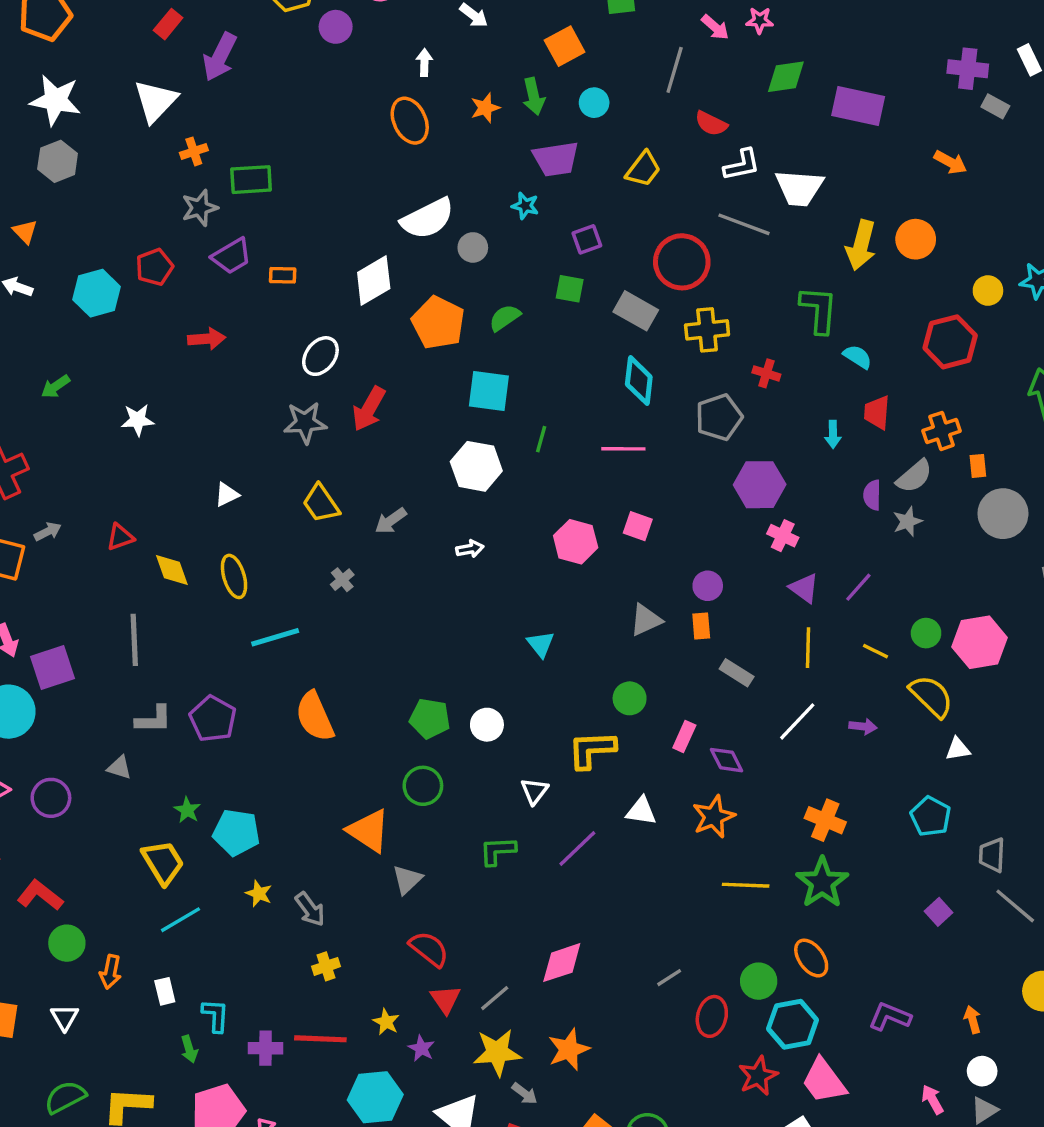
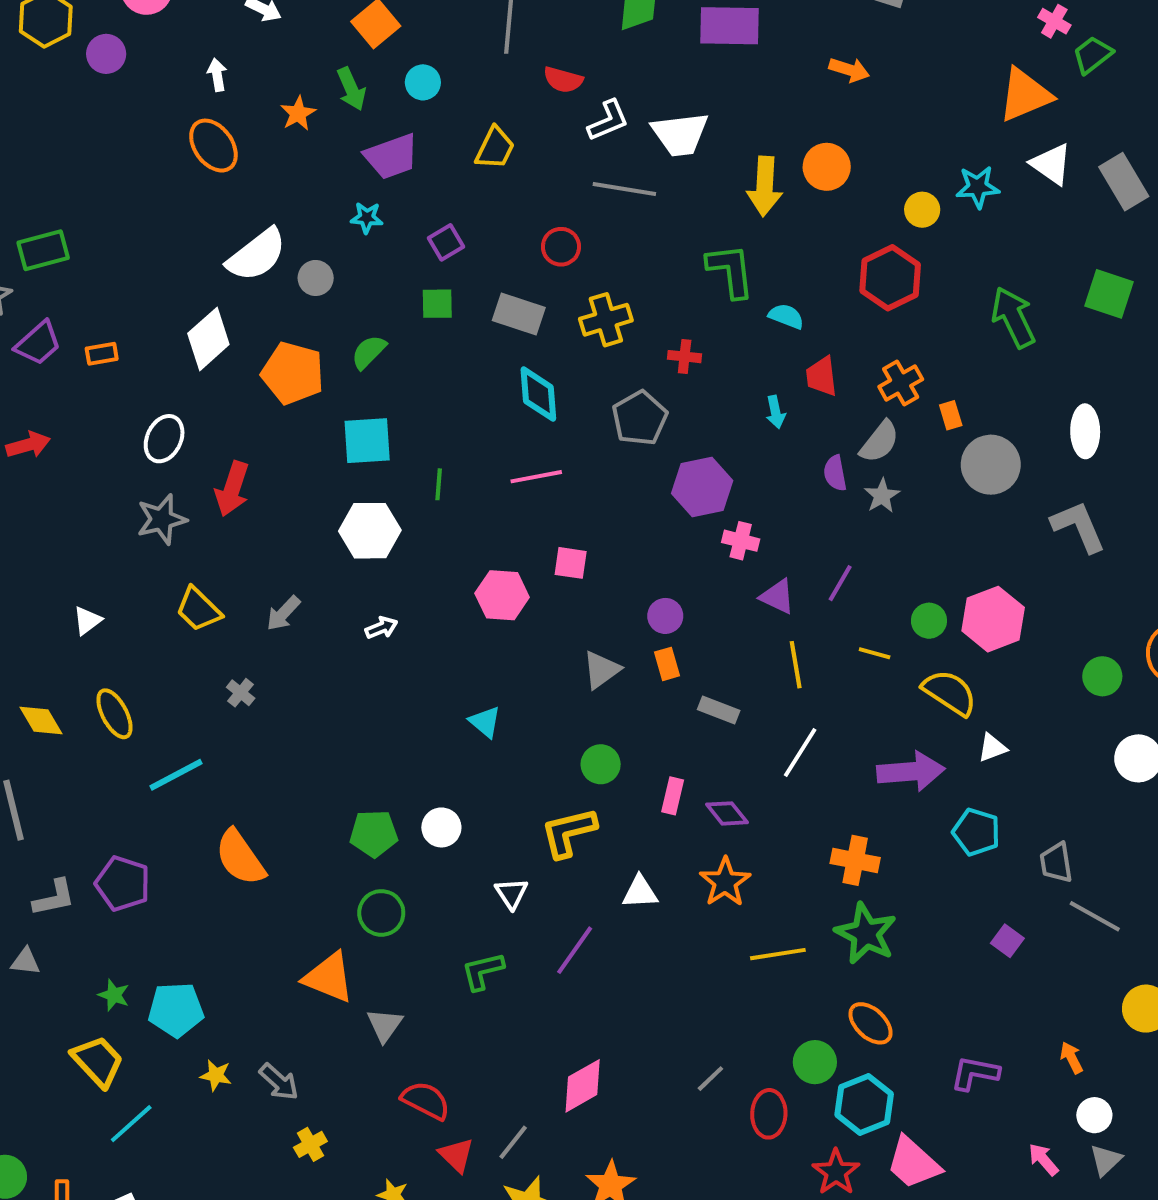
red circle: (682, 262) -> (561, 247), size x0.6
purple arrow: (863, 726) -> (911, 771), moved, size x2.0

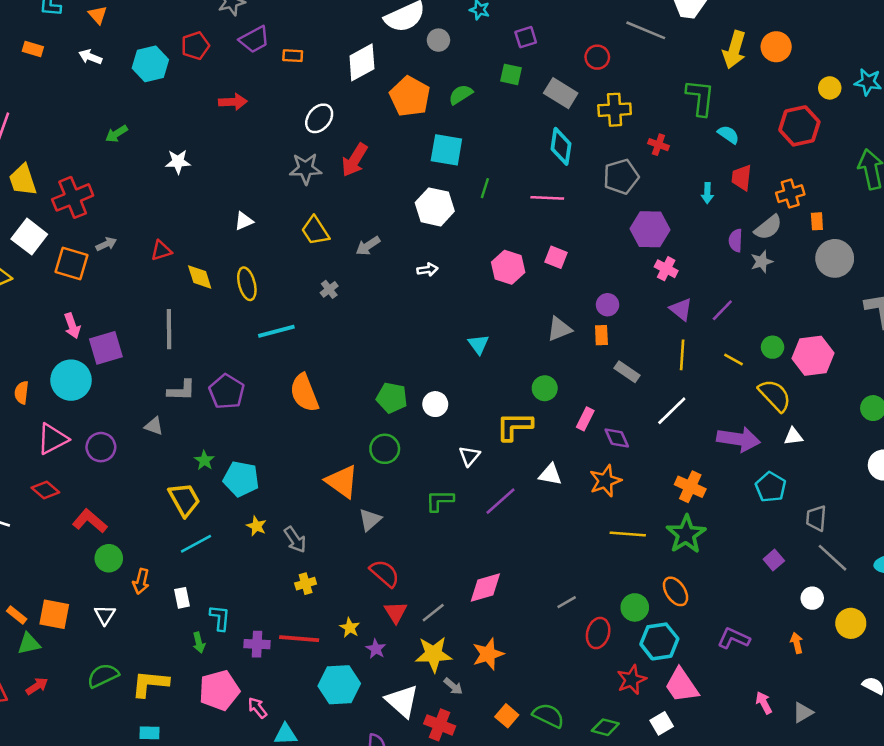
white circle: (1094, 1115) -> (812, 598), moved

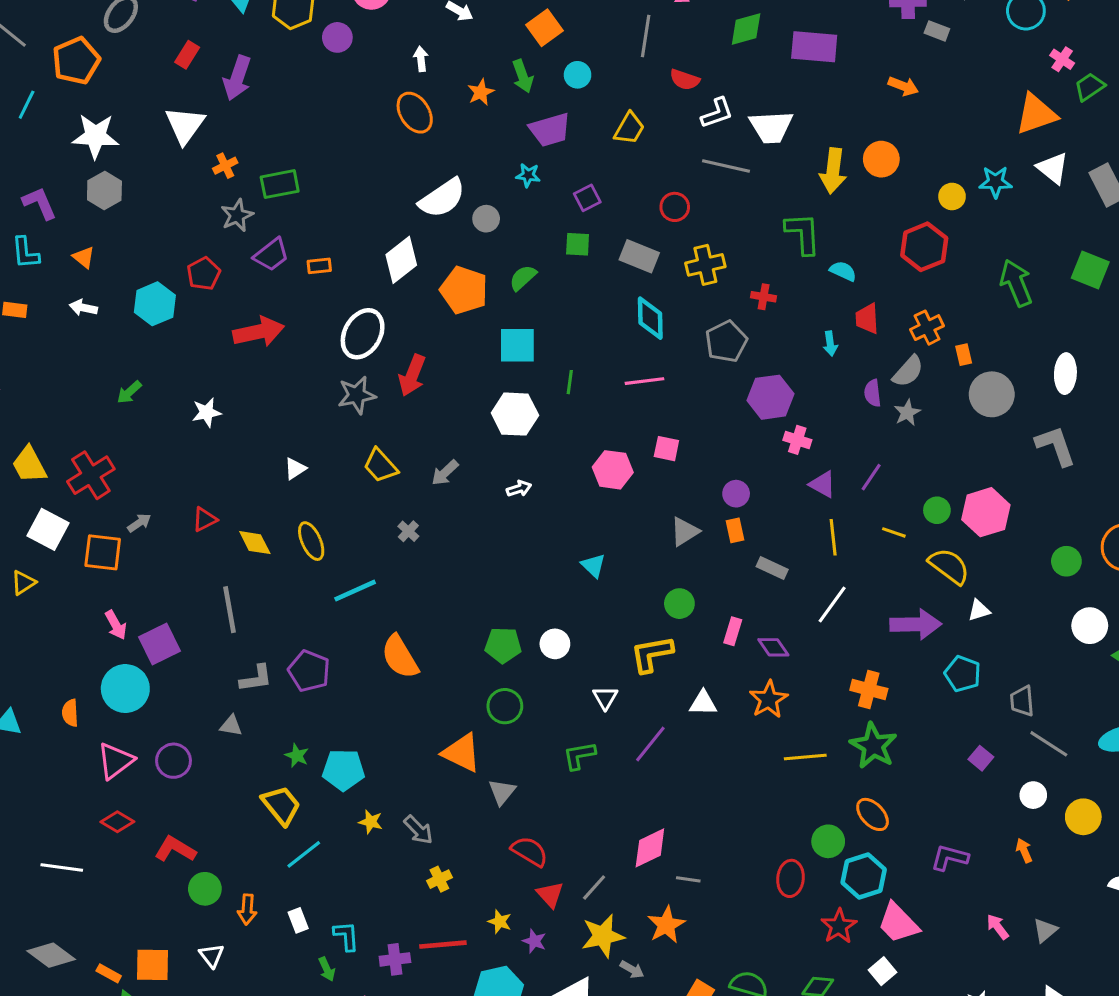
red arrow: (233, 102) -> (259, 332), size x1.5
white ellipse: (319, 118) -> (363, 334), size x1.4
gray line: (567, 602) -> (688, 879), moved, turned 48

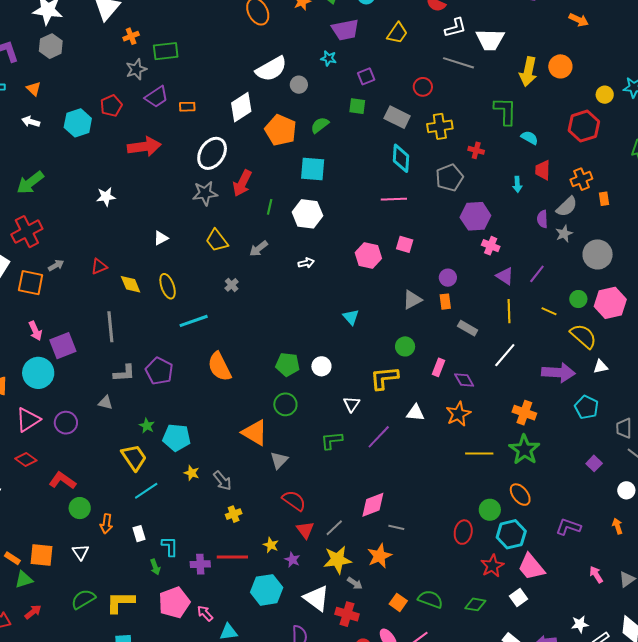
green line: (570, 382) -> (270, 207), moved
green arrow: (129, 392) -> (30, 183), moved, size x1.6
gray circle: (992, 394) -> (598, 254), moved

